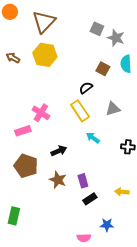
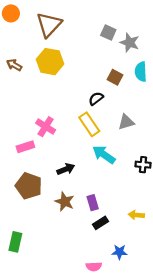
cyan arrow: (93, 138) -> (104, 155), size x1.5

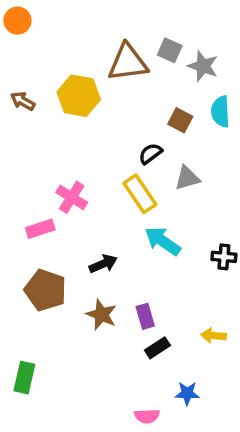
brown triangle: (49, 25) -> (128, 63), moved, turned 40
gray triangle: (126, 122) -> (187, 178), moved

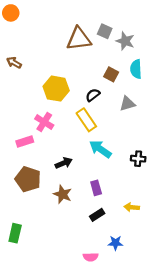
yellow hexagon: (79, 96) -> (56, 89), moved
gray triangle: (187, 178) -> (127, 104), moved
purple rectangle: (145, 316) -> (96, 188), moved

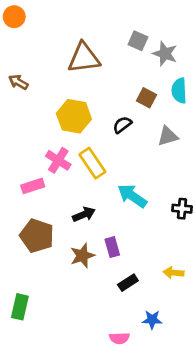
brown triangle: (79, 39) -> (84, 58), moved
yellow rectangle: (86, 120) -> (92, 163), moved
purple rectangle: (96, 188) -> (112, 247), moved
brown star: (63, 194) -> (82, 256), turned 30

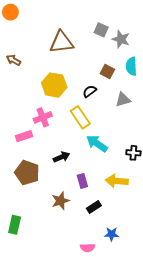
pink cross: (58, 160) -> (43, 117), turned 36
yellow rectangle: (92, 163) -> (80, 117), moved
brown star: (82, 256) -> (60, 201), moved
yellow arrow: (173, 273) -> (117, 181), moved, size x1.5

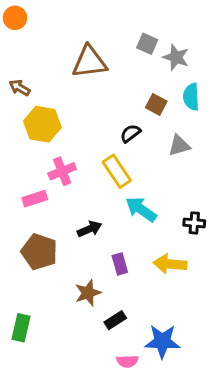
yellow hexagon: (54, 85) -> (42, 124), moved
black rectangle: (94, 207) -> (115, 320), moved
blue star: (112, 234) -> (162, 341), size x1.6

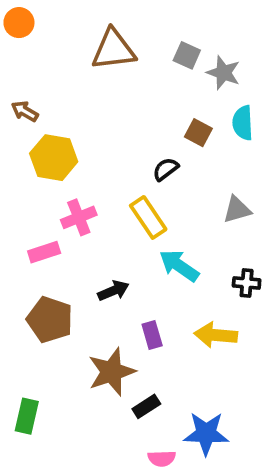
brown triangle: (89, 62) -> (113, 50), moved
gray triangle: (179, 145) -> (237, 210), moved
brown star: (88, 293) -> (112, 372), size x1.4

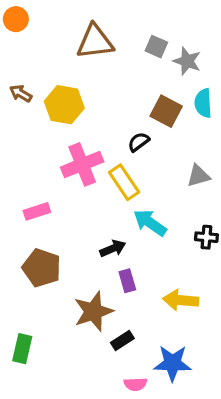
brown square: (198, 133) -> (166, 111), size x1.4
yellow hexagon: (54, 158) -> (64, 105), moved
pink cross: (79, 217) -> (82, 164), moved, size x1.4
black arrow: (113, 291) -> (113, 248), moved
yellow arrow: (216, 335) -> (181, 300), moved

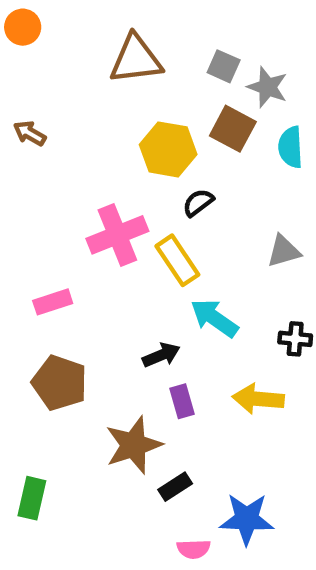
yellow hexagon: (64, 105) -> (168, 149), moved
brown square: (166, 111) -> (233, 129), moved
yellow arrow: (181, 300) -> (258, 399), moved

